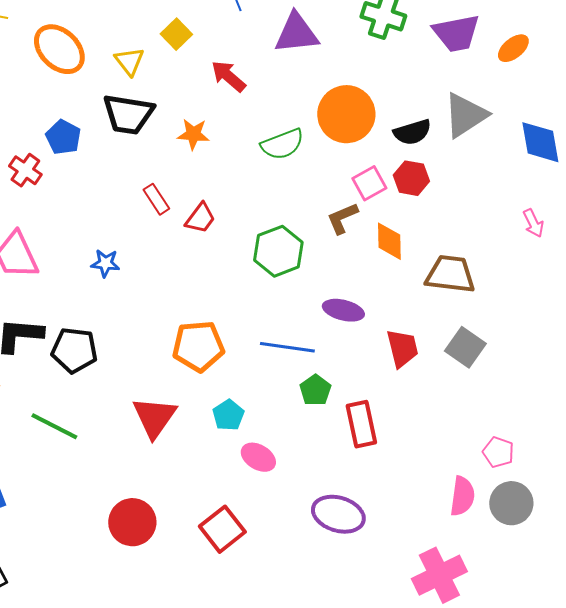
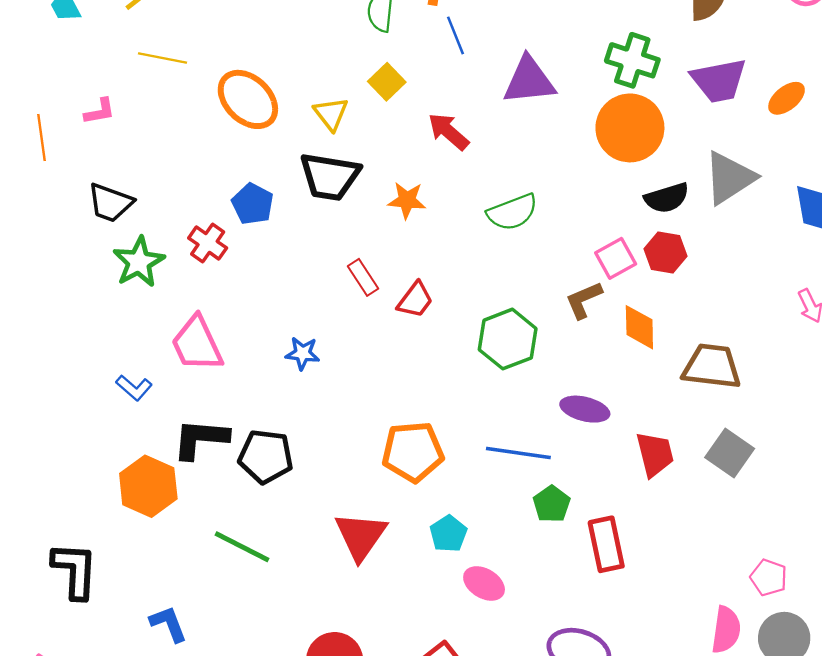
orange circle: (346, 114) -> (630, 128), moved

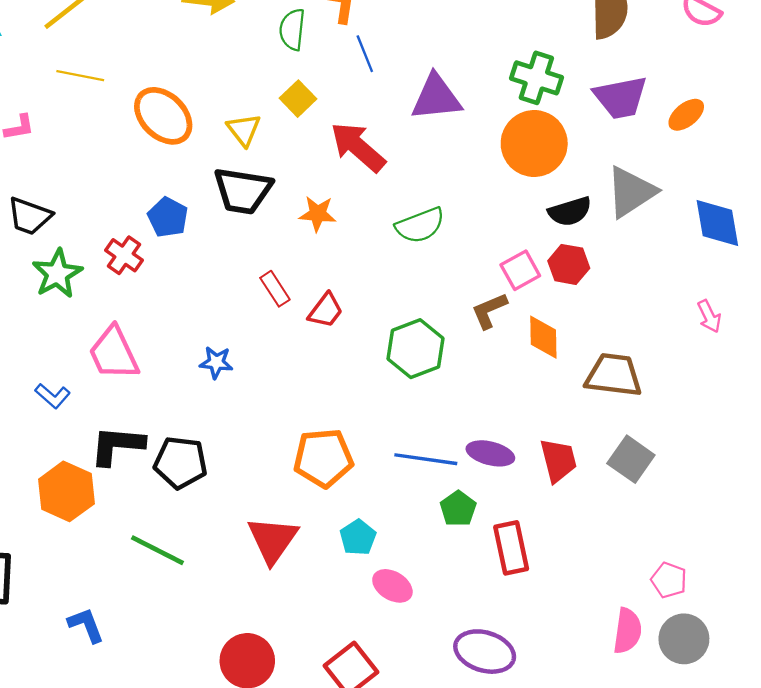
red arrow: (448, 131) -> (358, 147), size x1.4
purple ellipse: (585, 409) -> (490, 453), moved

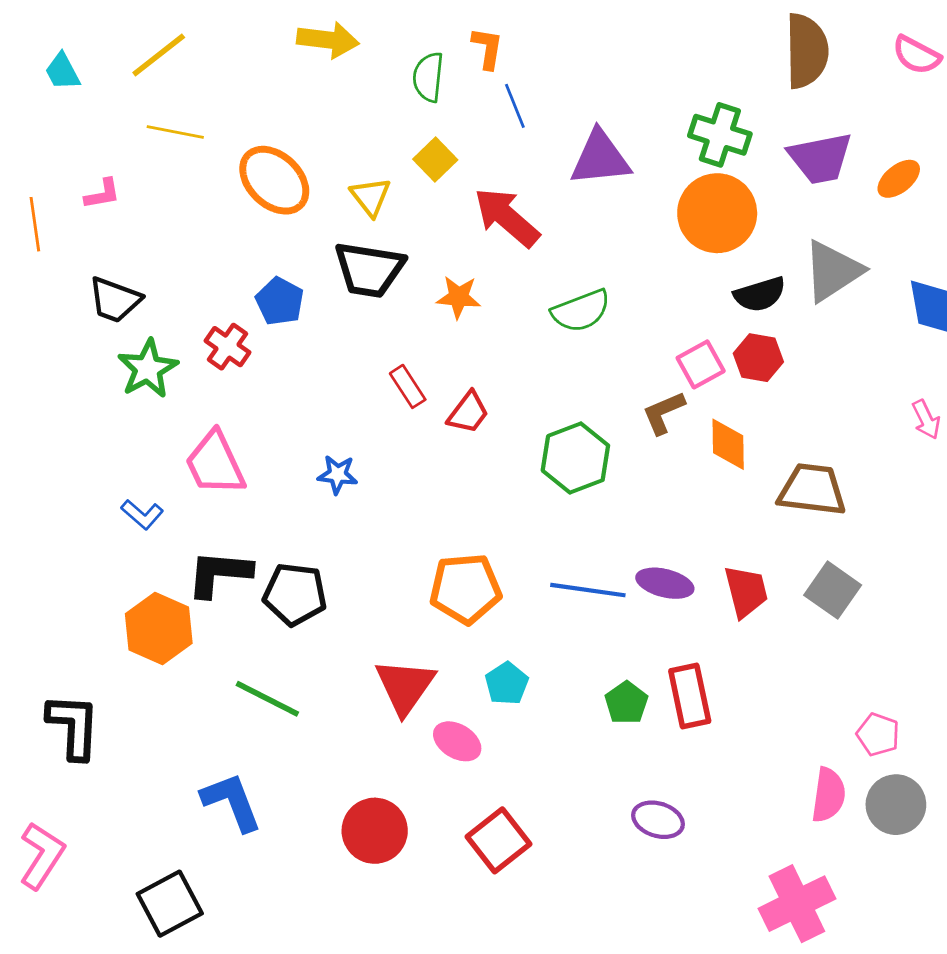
green pentagon: (458, 509) -> (626, 703), moved
pink ellipse: (392, 586) -> (457, 741), moved
blue L-shape: (86, 625) -> (232, 802), moved, size x1.4
purple ellipse: (485, 652) -> (658, 820), size x0.7

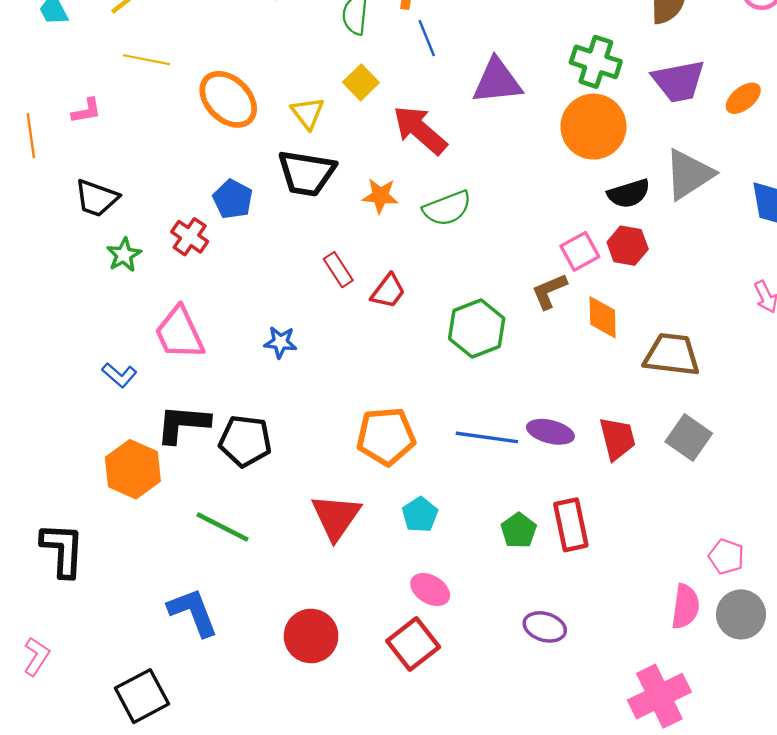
green semicircle: (581, 311) -> (447, 208), moved
green star: (148, 369) -> (124, 255), size x0.7
pink ellipse: (457, 741) -> (430, 589), moved
pink L-shape: (42, 855) -> (36, 656), size x0.7

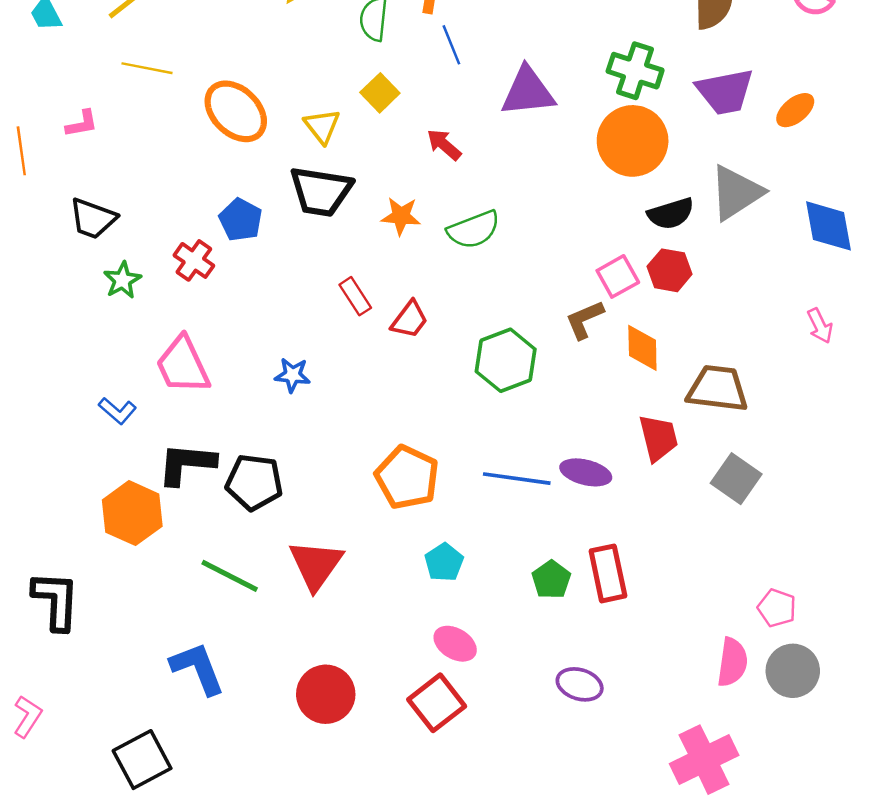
red arrow: (420, 130) -> (444, 145), size x0.6
orange pentagon: (386, 436) -> (407, 477), turned 30
red trapezoid: (617, 439) -> (658, 438), moved
red triangle: (336, 517) -> (316, 565), moved

